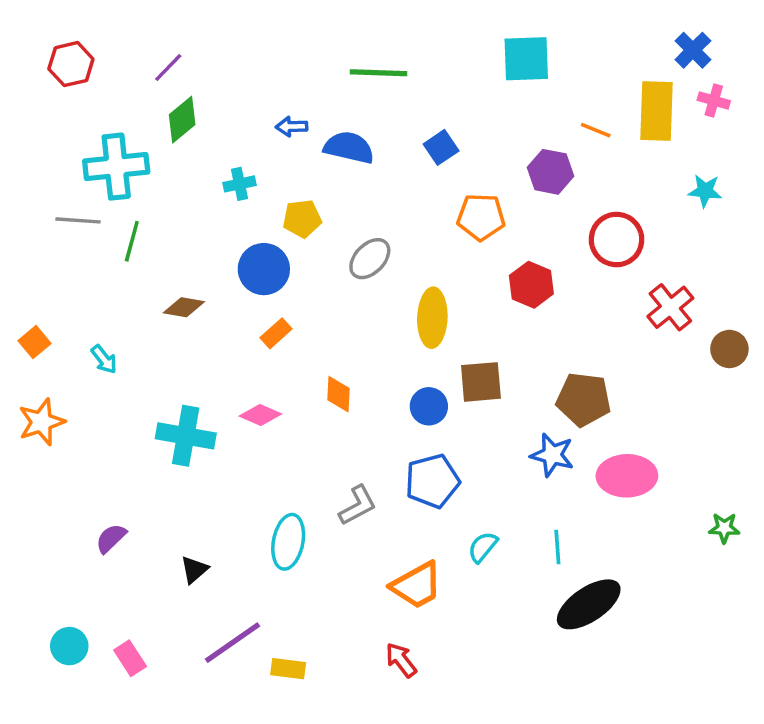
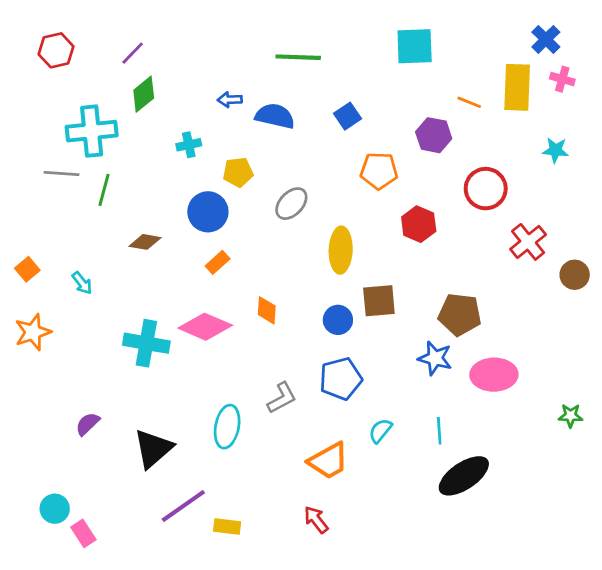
pink diamond: (260, 415) -> (205, 327), size x1.6
black triangle: (194, 570) -> (153, 448), size x1.8
pink rectangle: (130, 658) -> (83, 533), moved

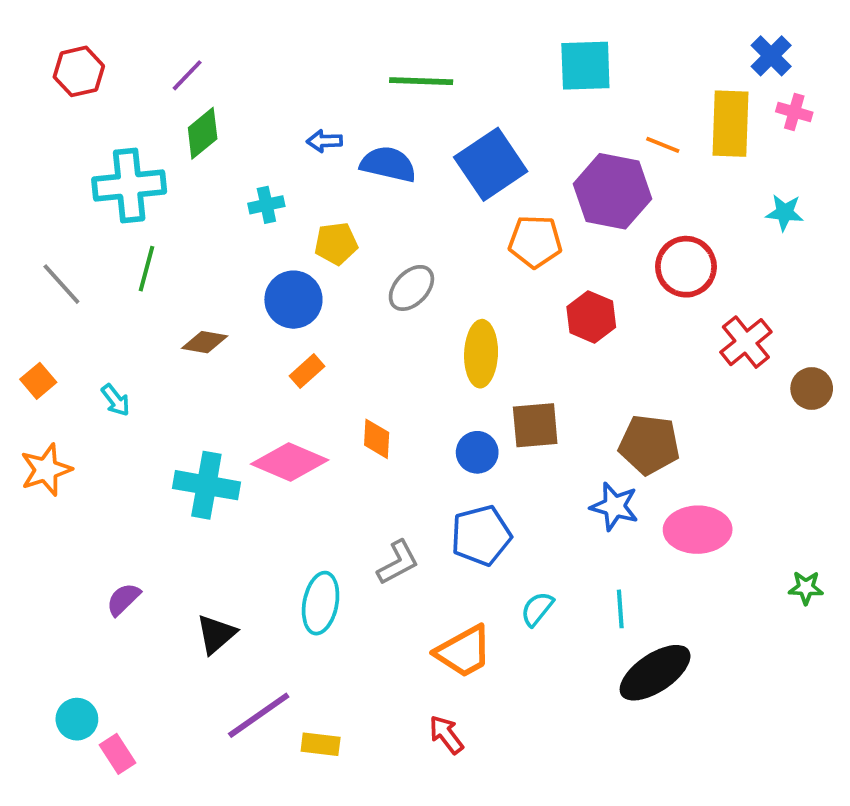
blue square: (347, 116) -> (491, 164), size x1.8
purple hexagon: (434, 135) -> (613, 191), size x1.5
gray line: (62, 173) -> (61, 284), moved, turned 44
black triangle: (153, 448) -> (216, 634), size x0.7

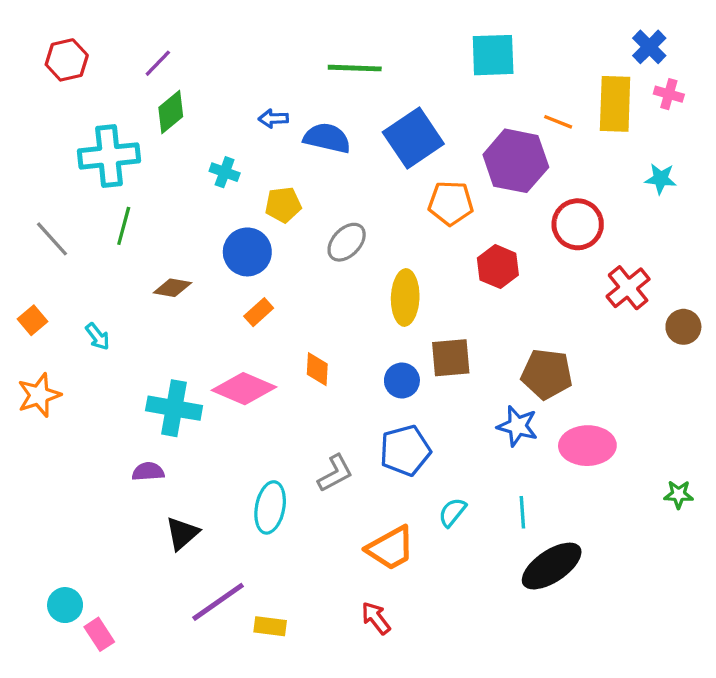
cyan cross: (266, 205) -> (225, 172), turned 32
purple semicircle: (123, 599) -> (148, 472), moved, turned 40

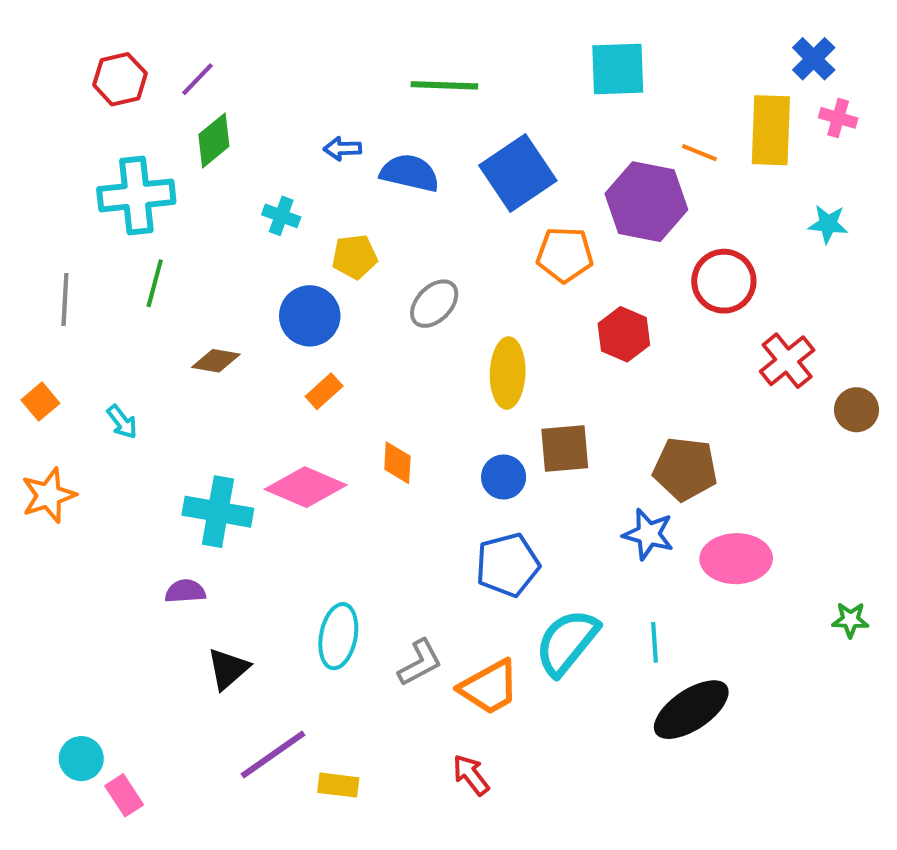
red hexagon: (67, 60) -> (120, 79), moved
gray line: (52, 239) -> (65, 300), turned 45
gray L-shape: (335, 473) -> (420, 663), moved
cyan semicircle: (452, 512) -> (567, 642), size x1.8

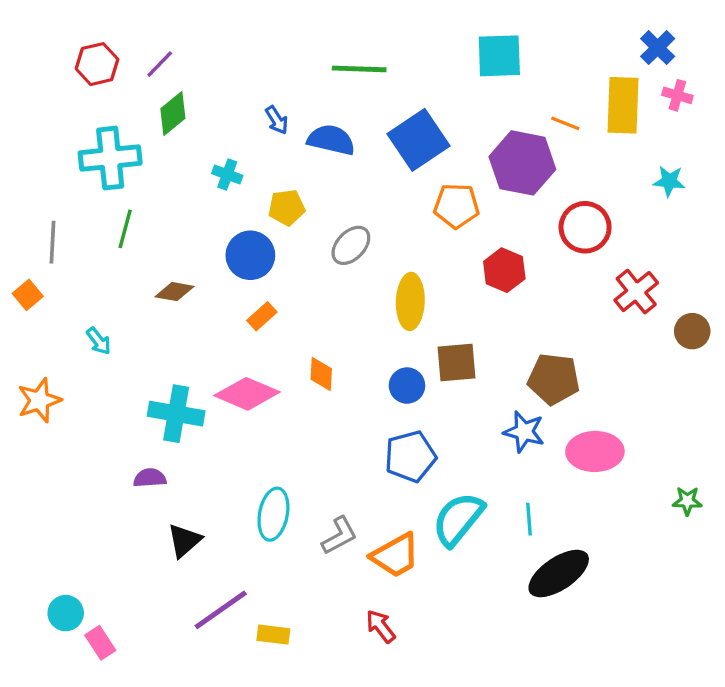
blue arrow: (342, 149) -> (277, 120), turned -120
orange square: (40, 402) -> (28, 295), moved

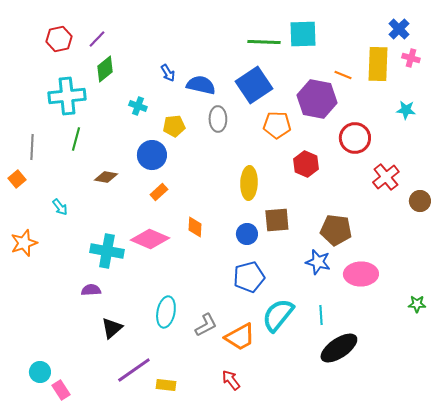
green line: (359, 69) -> (264, 42), moved
gray ellipse: (351, 245) -> (218, 119), moved, turned -45

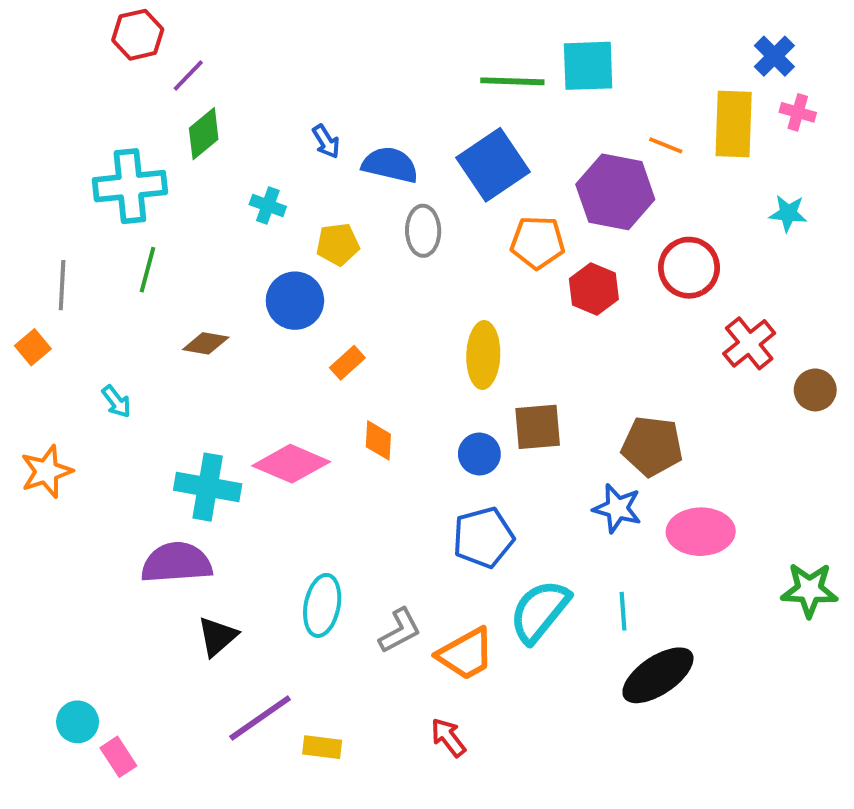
red hexagon: (59, 39) -> (138, 35), moved
red hexagon: (306, 164) -> (594, 289), moved
orange rectangle: (159, 192) -> (347, 363), moved
purple semicircle: (91, 290) -> (177, 563), size x1.8
green star: (417, 304) -> (809, 590), size x1.6

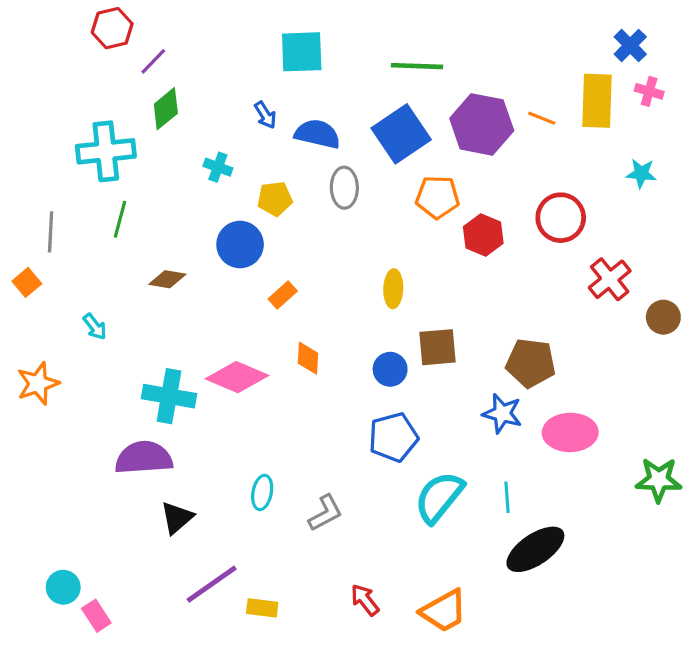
cyan square: (588, 66) -> (302, 52), moved
purple hexagon: (615, 192) -> (482, 124), moved
yellow ellipse: (483, 355) -> (393, 289), size x0.7
cyan ellipse: (322, 605) -> (262, 492), size x0.7
orange trapezoid: (466, 654) -> (444, 611), moved

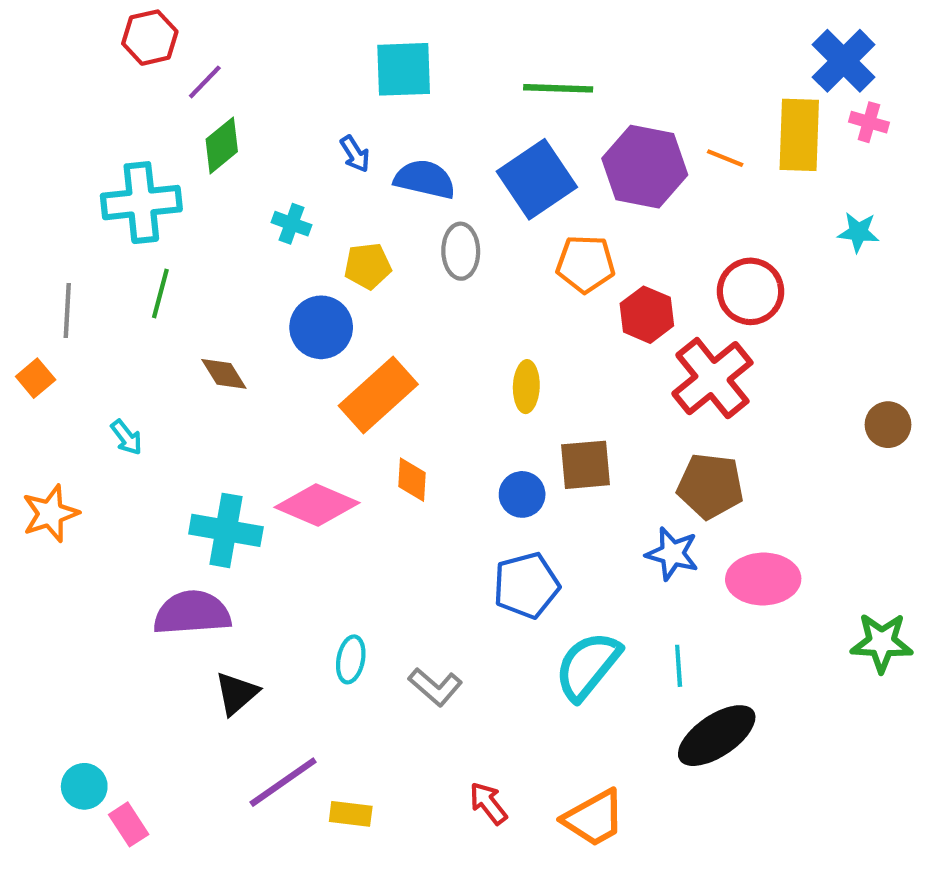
blue cross: (630, 45) -> (844, 61), size x1.4
brown diamond: (167, 279) -> (224, 374), turned 48
red cross: (610, 279) -> (712, 378), moved, size x1.4
orange rectangle: (283, 295) -> (378, 395), size x2.0
gray L-shape: (325, 513) -> (435, 687), turned 69

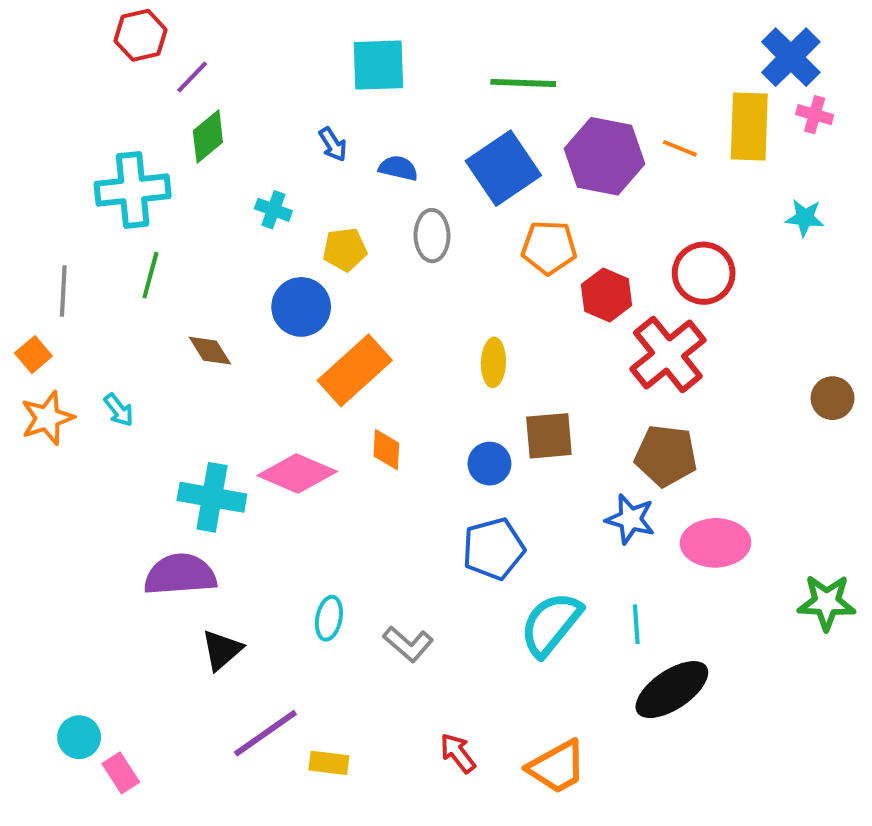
blue semicircle: (425, 179) -> (398, 168), size x0.7
orange star: (50, 513) -> (47, 418), moved

